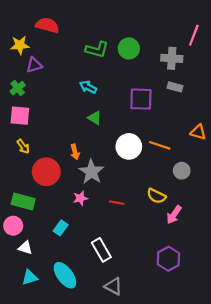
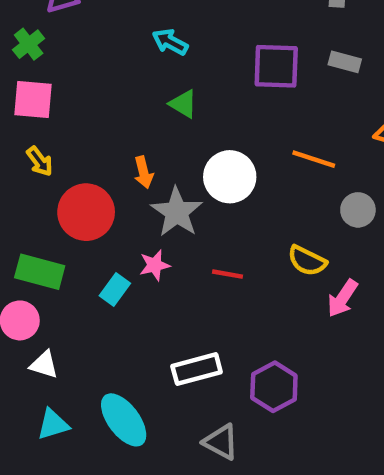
gray rectangle: (175, 87) -> (345, 62), moved
white circle: (129, 146) -> (230, 177), moved
cyan rectangle: (61, 228) -> (115, 289), moved
white rectangle: (101, 250) -> (197, 369), turned -75
purple hexagon: (168, 259) -> (274, 387), moved

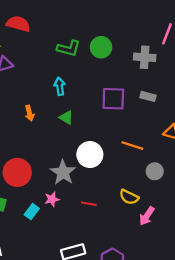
cyan arrow: (170, 42) -> (60, 86), turned 54
orange arrow: (144, 172) -> (30, 113), moved

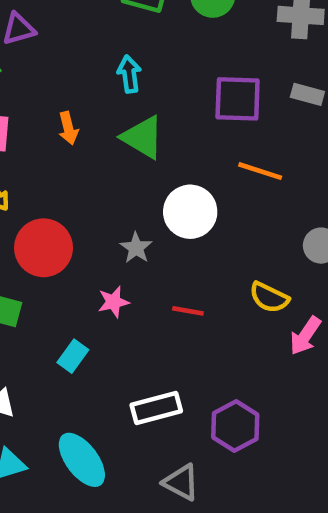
green triangle: (66, 118) -> (143, 137), size x1.5
orange line: (132, 146) -> (260, 171), moved
gray star: (63, 172) -> (136, 248), size x0.6
cyan rectangle: (32, 212) -> (73, 356), moved

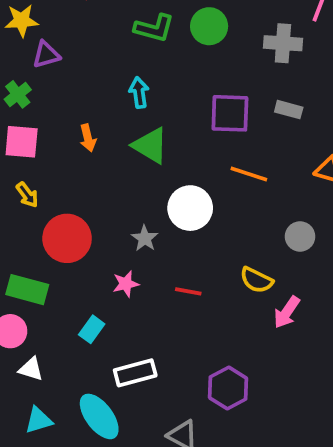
white rectangle: (156, 408) -> (135, 373), moved

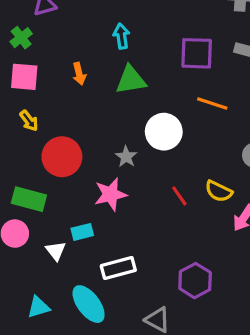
green triangle: (150, 146) -> (131, 80), turned -40
pink star: (126, 284) -> (110, 194), size x1.5
red line: (188, 291) -> (179, 196), moved, turned 45
cyan rectangle: (92, 329) -> (82, 232), turned 40
white triangle: (31, 369) -> (56, 251), moved, turned 35

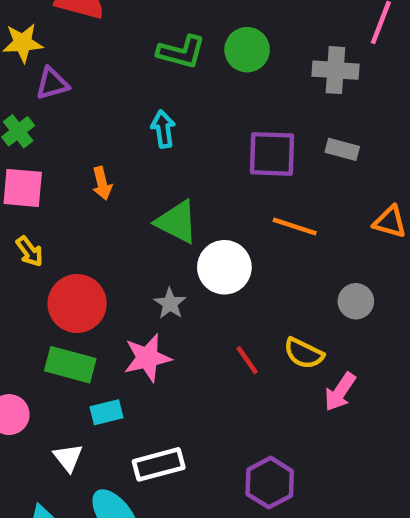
green triangle: (131, 80) -> (177, 222), moved, turned 36
green rectangle: (29, 199) -> (70, 365), moved
white triangle: (56, 251) -> (68, 458), moved

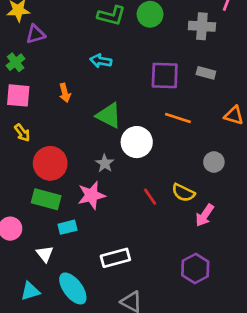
cyan arrow: (163, 129) -> (101, 61), turned -72
white rectangle: (159, 464) -> (115, 258), moved
purple hexagon: (270, 483) -> (195, 268), moved

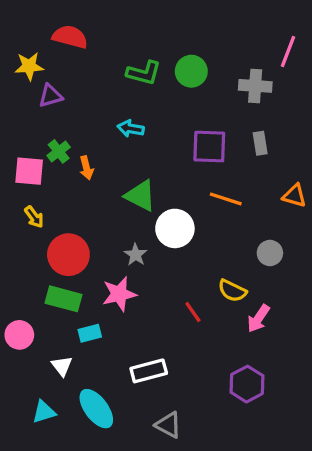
green cross: (16, 62) -> (59, 151), moved
gray rectangle: (206, 73) -> (260, 143), turned 66
red line: (150, 197) -> (193, 312), moved

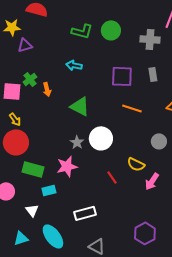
white circle: (175, 228) -> (101, 138), moved
red circle: (68, 255) -> (16, 142), moved
purple hexagon: (247, 384) -> (145, 233), moved

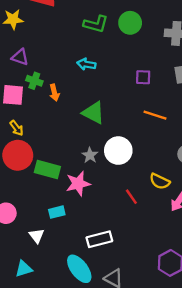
purple triangle: (25, 45) -> (20, 57), moved, turned 35
purple square: (122, 76) -> (143, 77), size x0.6
green cross: (30, 79) -> (34, 81), turned -32
green rectangle: (33, 169) -> (47, 169), moved
cyan ellipse: (53, 236) -> (79, 269), moved

